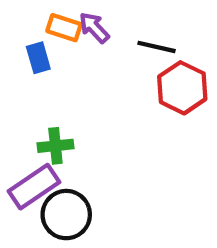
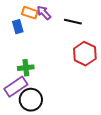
red hexagon: (182, 88) -> (85, 54), moved

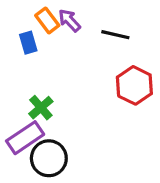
orange rectangle: (30, 13) -> (47, 20), turned 35
green cross: (26, 68) -> (41, 108), turned -35

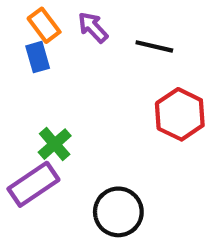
orange rectangle: (47, 20) -> (44, 25), moved
black circle: (49, 158) -> (118, 212), moved

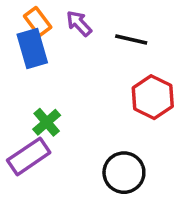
blue rectangle: (38, 57) -> (32, 49), size x1.5
black circle: (118, 212) -> (124, 173), moved

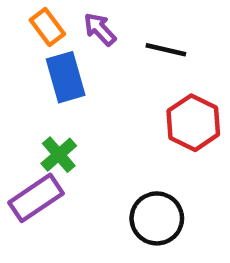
blue rectangle: (32, 49) -> (66, 77), moved

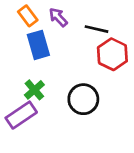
red hexagon: (193, 123) -> (112, 54), moved
black circle: (157, 218) -> (83, 99), moved

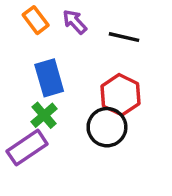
blue rectangle: (38, 45) -> (49, 78), moved
red hexagon: (112, 54) -> (121, 95), moved

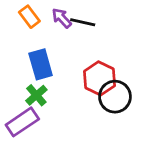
black line: (124, 37) -> (83, 22), moved
black circle: (107, 127) -> (115, 97), moved

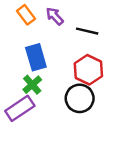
black line: (83, 22) -> (87, 31), moved
black circle: (115, 97) -> (80, 98), moved

